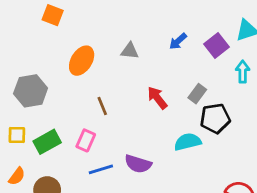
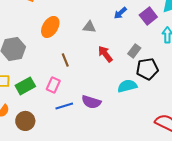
gray triangle: (130, 51) -> (89, 27), moved

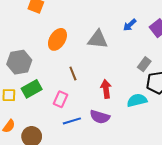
gray triangle: (89, 27) -> (98, 39), size x1.5
red arrow: (105, 54) -> (106, 89), moved, turned 30
green rectangle: (25, 86) -> (32, 89), moved

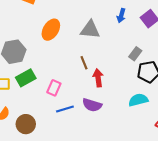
blue arrow: (130, 25) -> (121, 16), turned -32
brown line: (73, 73) -> (84, 63), moved
cyan semicircle: (137, 100) -> (138, 100), moved

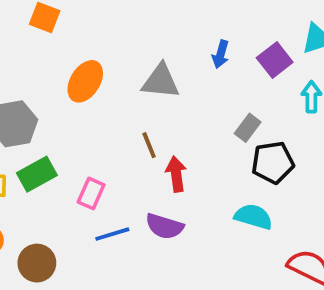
cyan semicircle: (138, 100) -> (253, 217), turned 30

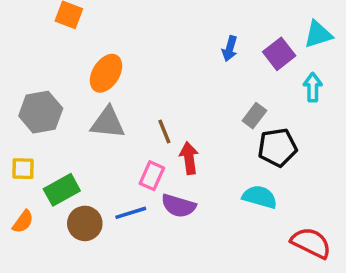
gray triangle: (161, 81) -> (108, 123), moved
green rectangle: (37, 174) -> (62, 190), moved
pink rectangle: (91, 193) -> (152, 176), moved
brown circle: (37, 263) -> (85, 223), moved

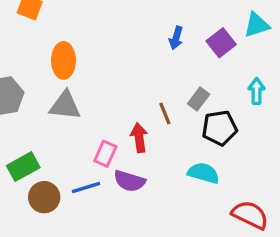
orange ellipse: (106, 73) -> (63, 60), turned -32
cyan arrow: (313, 87) -> (257, 91), moved
brown line: (164, 132) -> (165, 114), moved

